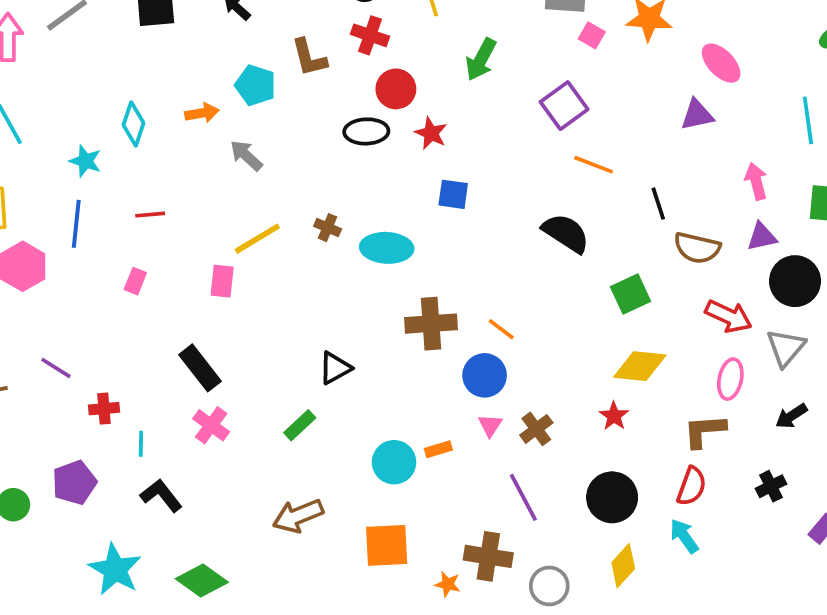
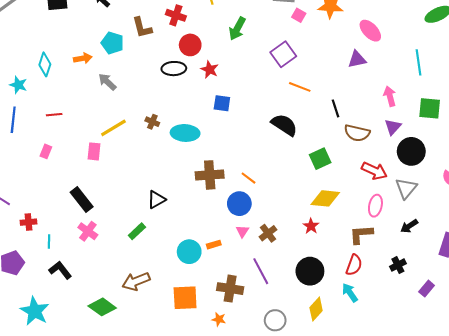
purple triangle: (762, 237) -> (393, 127), turned -36
brown cross: (488, 556) -> (230, 289), moved
green diamond: (202, 580) -> (102, 307), moved

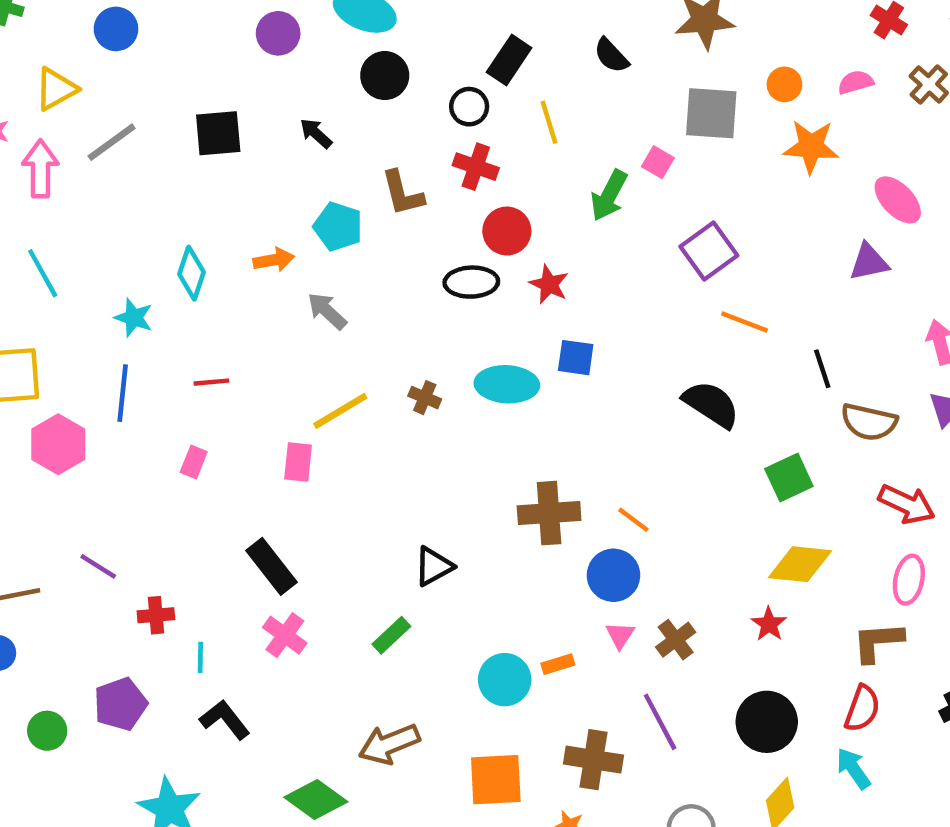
pink square: (299, 15) -> (658, 162), moved
cyan ellipse: (185, 133) -> (507, 384), moved

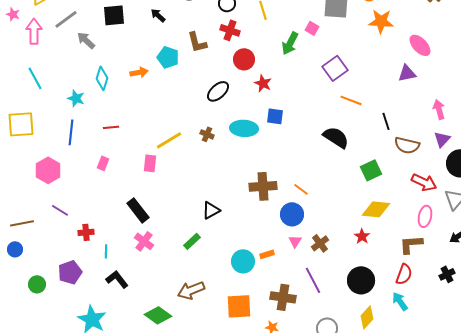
black ellipse: (471, 282) -> (218, 91), moved, turned -40
gray arrow: (327, 311) -> (86, 40), moved
pink hexagon: (58, 444) -> (48, 170), moved

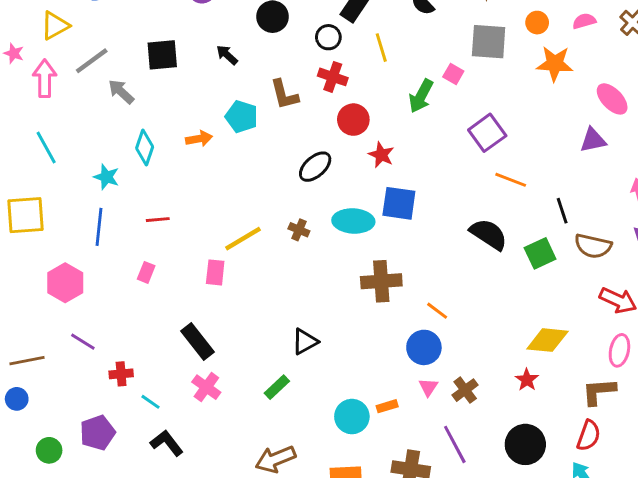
blue square: (275, 116) -> (399, 203), size x1.4
green square: (371, 170) -> (540, 253), moved
brown cross: (263, 186) -> (381, 281), moved
cyan line: (106, 251) -> (150, 402), turned -56

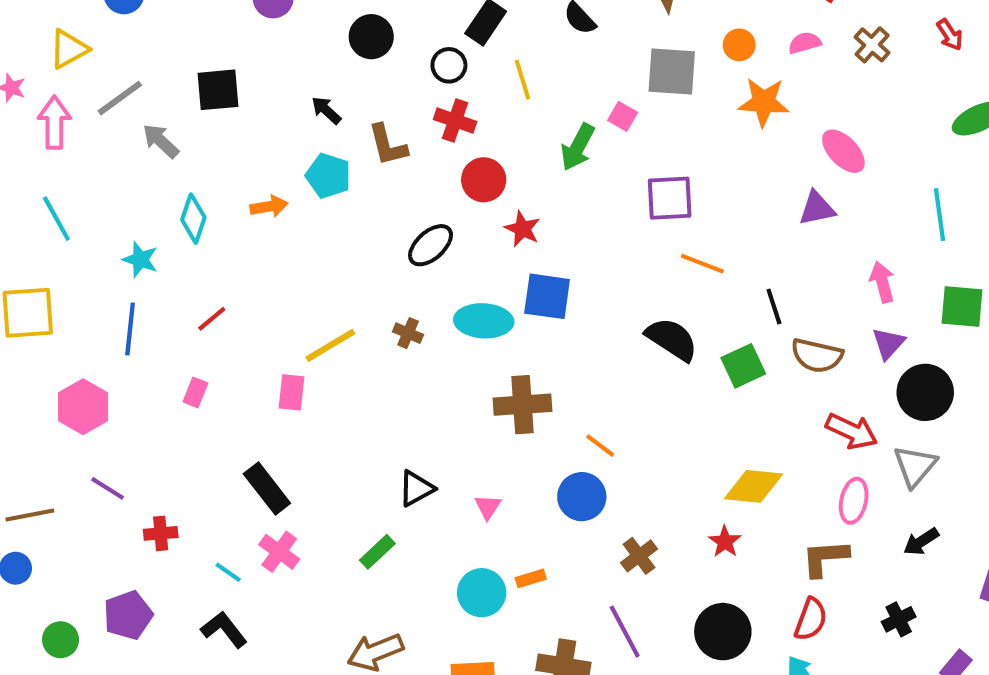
black arrow: (227, 55) -> (326, 110), moved
purple square: (487, 133) -> (670, 198), turned 33
red line: (158, 220) -> (212, 319), turned -35
pink triangle: (428, 387) -> (488, 507), moved
cyan line: (150, 402) -> (228, 572), moved

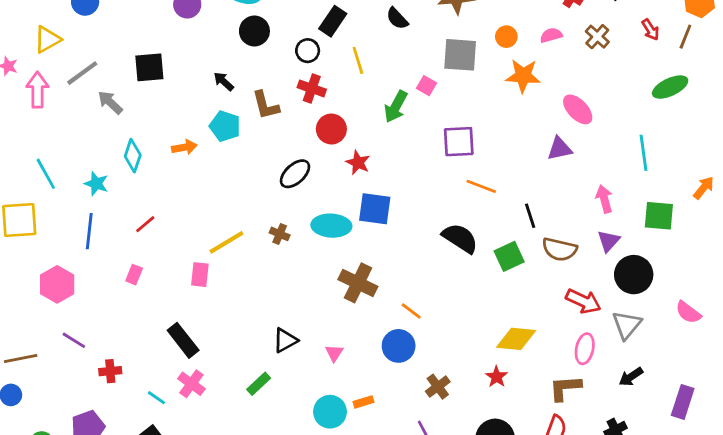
cyan line: (56, 219) -> (46, 174), moved
brown cross: (523, 405) -> (358, 283), turned 30

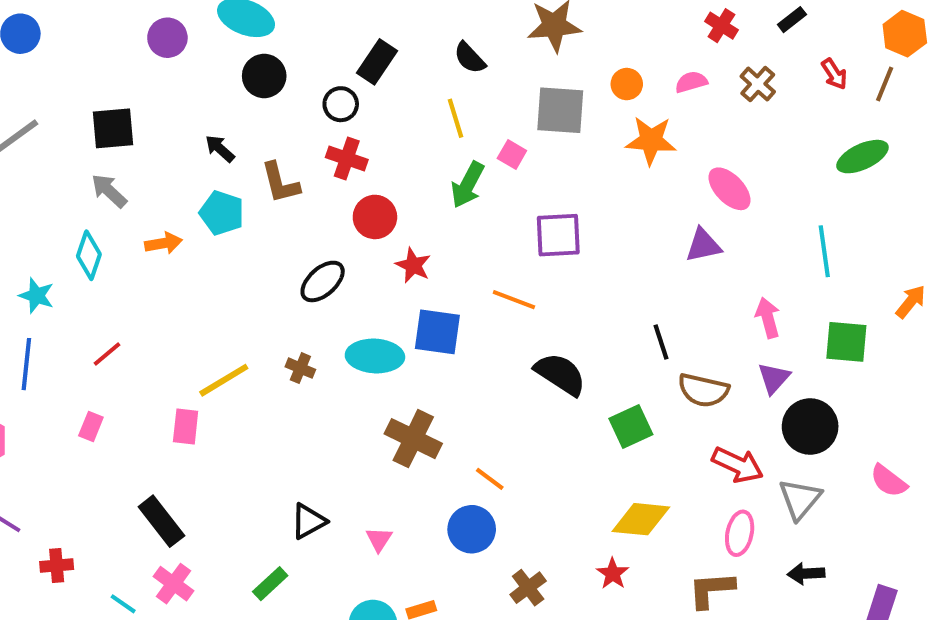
yellow line: (358, 60) -> (456, 118), moved
gray arrow: (110, 102) -> (109, 191), moved
orange line: (481, 186) -> (514, 300), moved
green square: (509, 256) -> (631, 426), moved
black arrow: (631, 377) -> (806, 574), turned 30

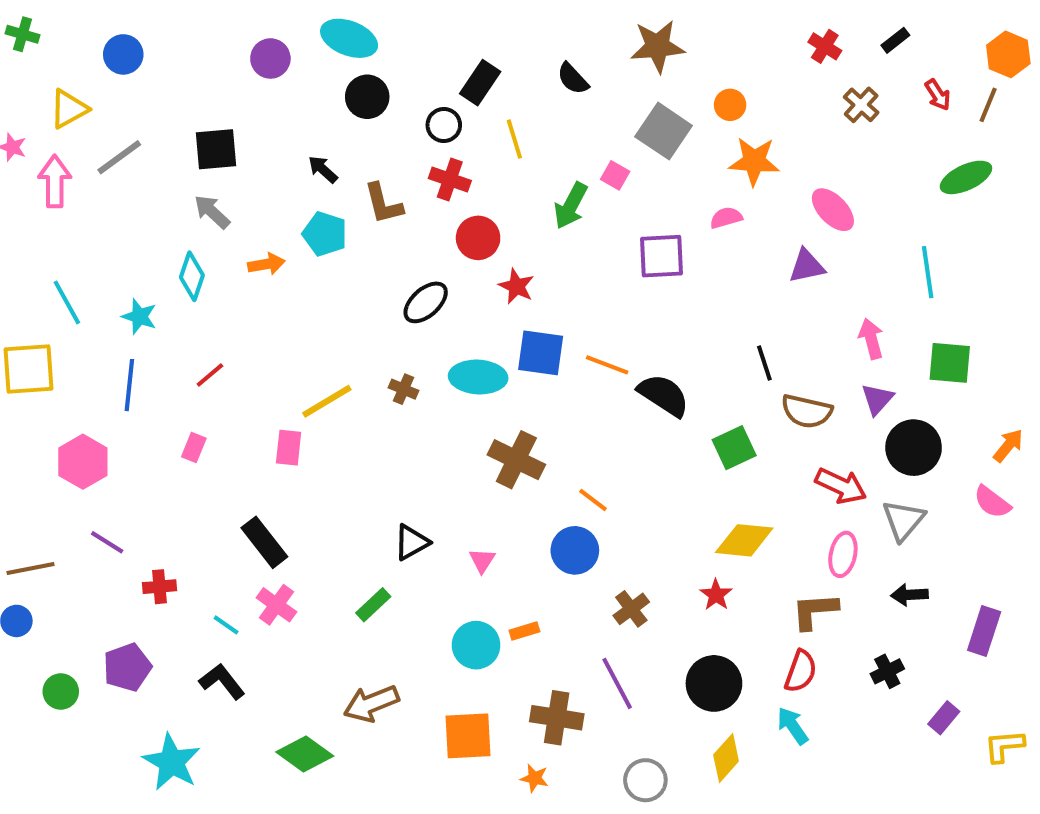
pink semicircle: (691, 82) -> (726, 218), moved
gray square: (560, 110) -> (664, 131), turned 30
yellow line: (456, 118) -> (514, 139), moved
orange line: (514, 300) -> (607, 365), moved
orange arrow: (911, 302) -> (1008, 446), moved

